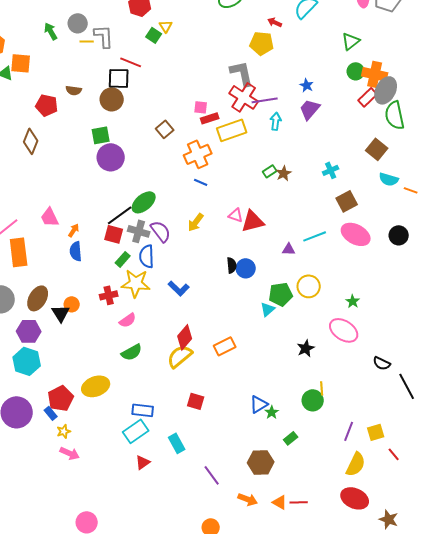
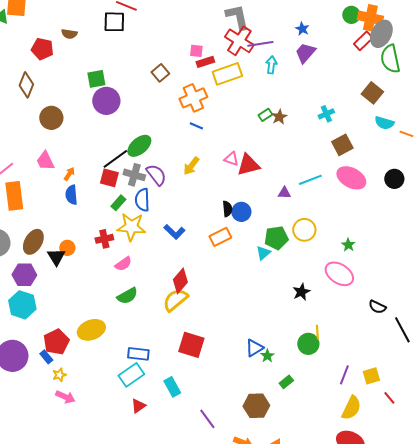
brown circle: (112, 99) -> (51, 118), moved
orange rectangle: (225, 346) -> (220, 237), moved
red square: (196, 401) -> (191, 345), size x1.5

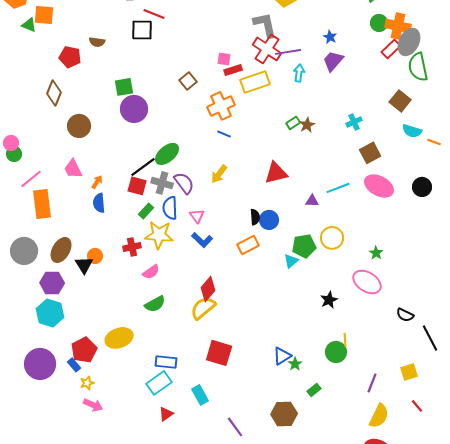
pink triangle: (231, 159) -> (197, 216), moved, turned 35
yellow square: (371, 376) -> (409, 372), moved

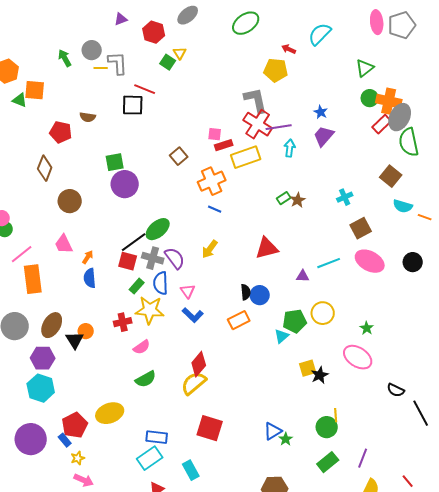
yellow square: (409, 372) -> (308, 368), moved
green rectangle: (314, 390) -> (328, 462), moved, size x1.5

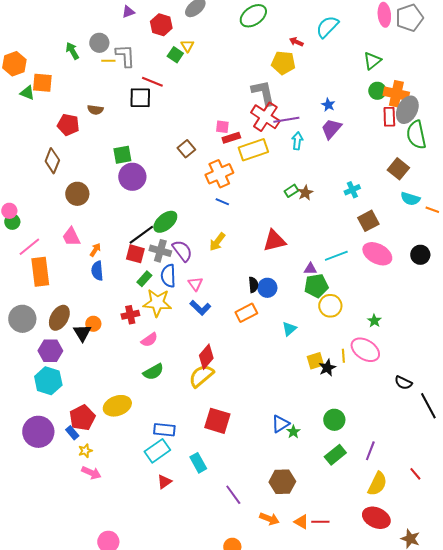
red rectangle: (382, 124) -> (389, 117), turned -48
green pentagon: (295, 321) -> (316, 286), moved
yellow line: (336, 415) -> (343, 356), moved

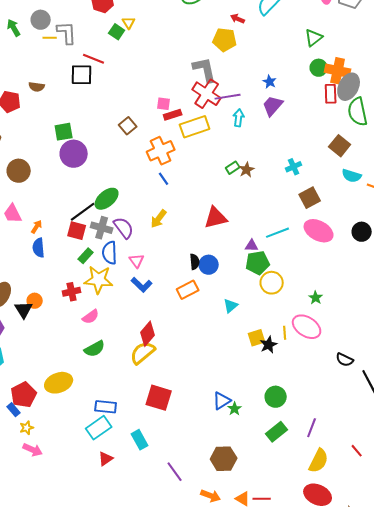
blue line: (222, 202) -> (164, 179), turned 32

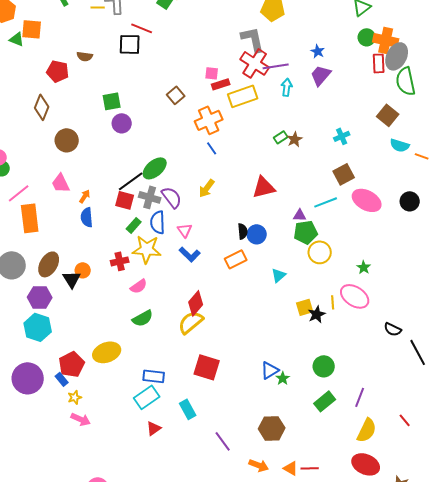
purple circle: (74, 154) -> (122, 123), size x0.7
brown square: (310, 198) -> (344, 174), moved

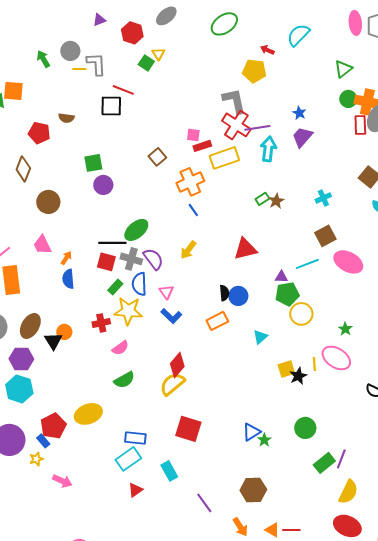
cyan arrow: (287, 87) -> (268, 149), size x1.4
black line: (131, 181) -> (112, 243), turned 36
yellow star: (75, 397) -> (36, 459), moved
green rectangle: (325, 401) -> (324, 463), moved
orange arrow: (259, 465) -> (240, 527), turned 36

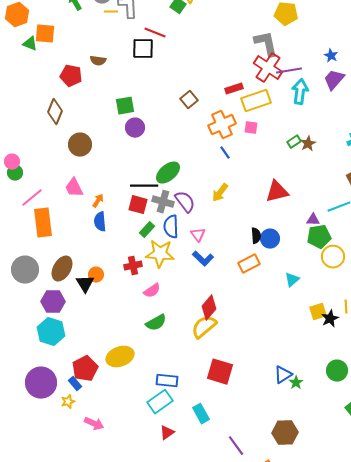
pink square: (193, 135) -> (251, 128), moved

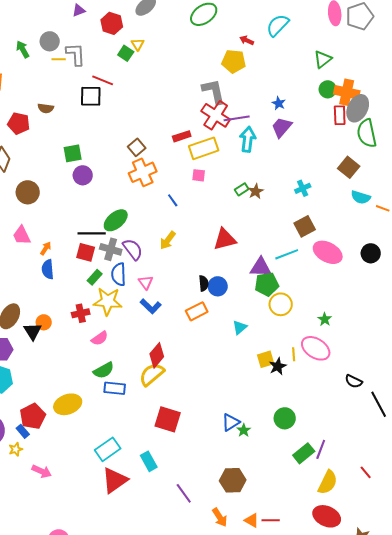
orange cross: (222, 125) -> (143, 172), moved
purple triangle: (313, 220) -> (261, 267), size x1.6
blue rectangle: (167, 381) -> (115, 388), moved
red triangle: (167, 433) -> (115, 480), size x1.8

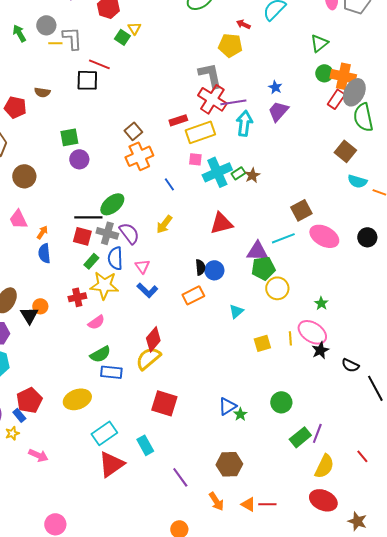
red rectangle: (340, 115) -> (336, 99), turned 36
cyan cross: (303, 188) -> (217, 172), moved, size x1.8
black star: (278, 366) -> (320, 350), moved
yellow ellipse: (68, 404) -> (77, 399), moved

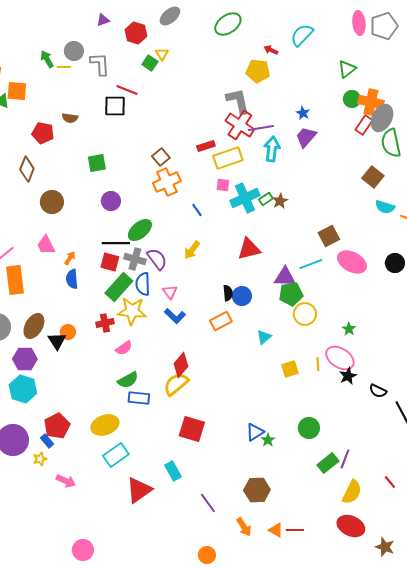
yellow line: (55, 43) -> (64, 67), moved
purple circle: (79, 159) -> (111, 201), moved
green rectangle: (91, 261) -> (119, 287), size x1.8
cyan rectangle: (104, 433) -> (116, 455), moved

